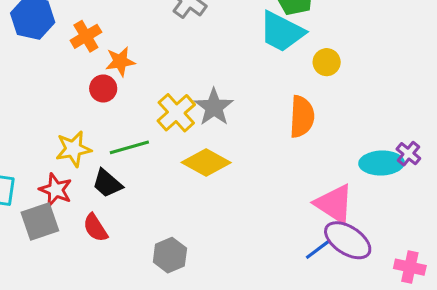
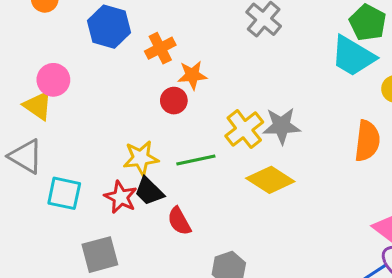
gray star: (214, 107) -> (281, 126), turned 30
black trapezoid: (107, 183) -> (149, 191), moved
gray square: (40, 222) -> (100, 255), moved
red semicircle: (95, 228) -> (179, 221), moved

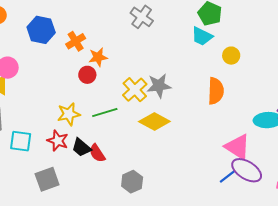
cyan trapezoid: (353, 56) -> (202, 36), size x0.7
black trapezoid: (149, 191) -> (81, 148), moved

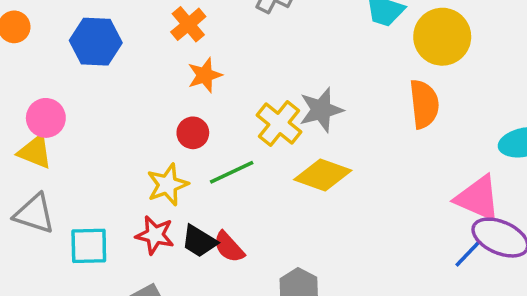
orange cross: (76, 41) -> (188, 24), moved
yellow circle: (231, 56) -> (442, 37), size x1.8
red circle: (87, 75) -> (193, 133), moved

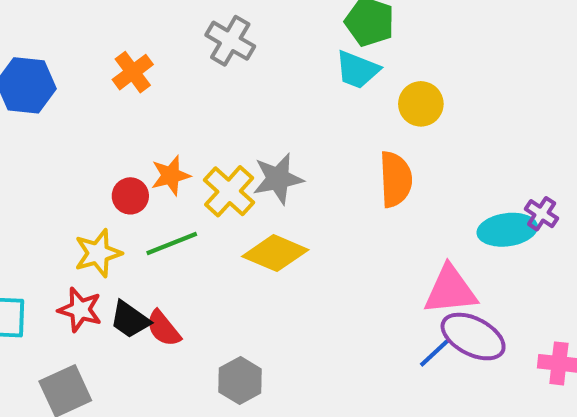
yellow circle: (442, 37) -> (421, 104), size x0.7
orange star: (205, 75) -> (171, 175), moved
pink triangle: (478, 198) -> (450, 290), turned -33

